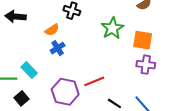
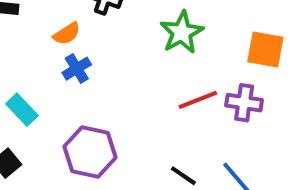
orange square: (143, 40) -> (265, 50), moved
red line: (94, 81) -> (198, 100), moved

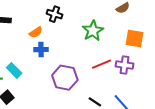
blue cross: (77, 69) -> (41, 50), turned 32
purple hexagon: (90, 152) -> (65, 78), moved

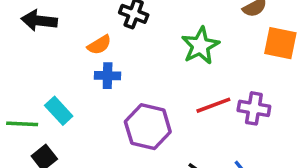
orange square: (135, 38) -> (280, 43), moved

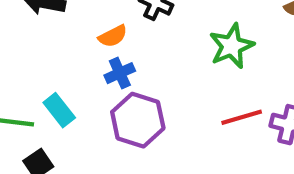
blue cross: (108, 76) -> (120, 73), turned -30
purple hexagon: (148, 127) -> (138, 120), moved

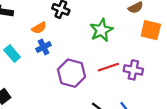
cyan rectangle: (59, 110) -> (12, 53), moved
purple hexagon: (138, 120) -> (71, 73), moved

